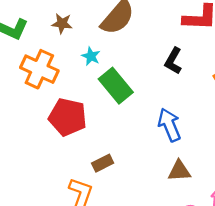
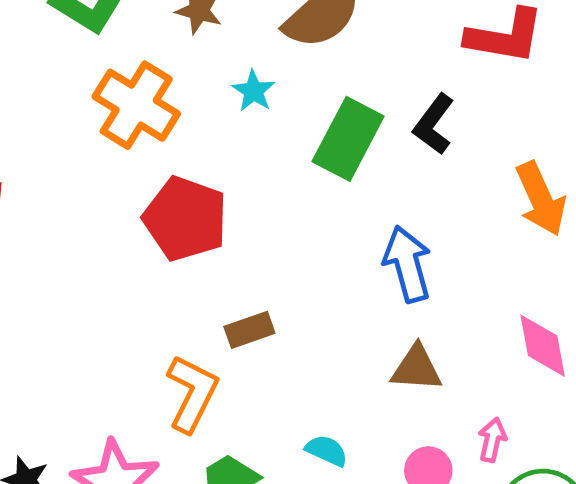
green rectangle: (116, 86) -> (348, 139), moved, turned 60

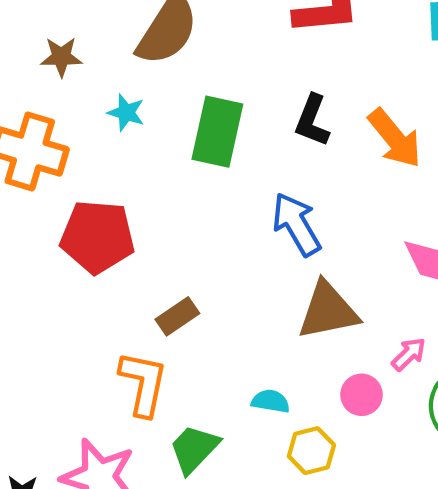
black L-shape: (434, 124) -> (312, 121), moved
brown triangle: (416, 368) -> (328, 311), size x1.4
pink arrow: (492, 440) -> (409, 354), turned 48

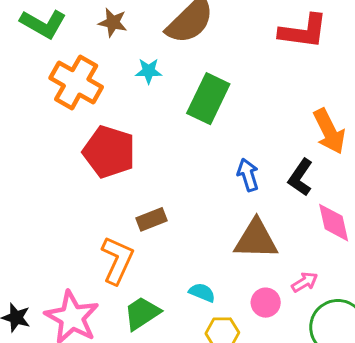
cyan star: (126, 113) -> (149, 71), turned -30
black L-shape: (312, 121) -> (300, 177), moved
blue arrow: (296, 224) -> (248, 175), size x0.7

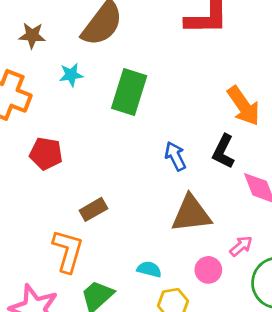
red pentagon: (109, 152) -> (46, 154), size x0.7

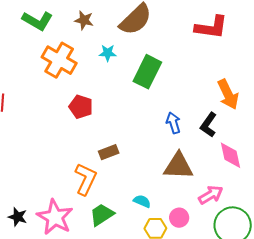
pink arrow: (241, 246) -> (211, 195), size x1.4
pink circle: (208, 270) -> (179, 218), moved

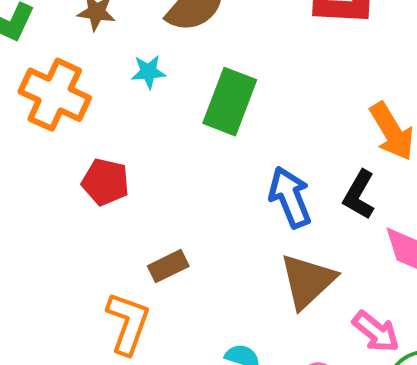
blue arrow: (173, 123) -> (290, 197), size x1.4
brown triangle: (178, 166) -> (307, 281), turned -40
pink arrow: (211, 195) -> (376, 332), turned 75

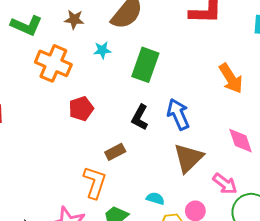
red pentagon: (105, 182) -> (81, 109), turned -30
black L-shape: (359, 195) -> (140, 117), moved

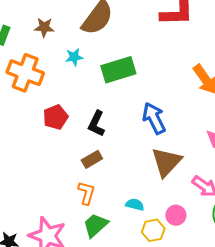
green rectangle: (145, 65) -> (118, 70), turned 56
black L-shape: (140, 117) -> (96, 124), moved
orange L-shape: (95, 182) -> (86, 193), moved, size x0.7

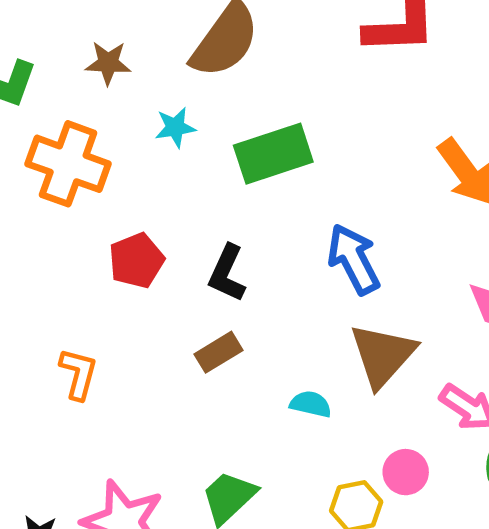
orange L-shape: (86, 193) -> (78, 374), moved
cyan semicircle: (135, 205) -> (311, 404), moved

